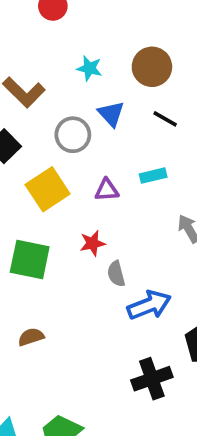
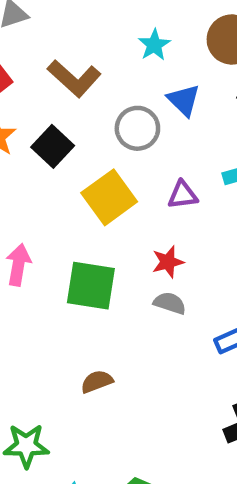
cyan star: (89, 68) -> (154, 45), turned 30
gray semicircle: (116, 274) -> (170, 303), moved, turned 125

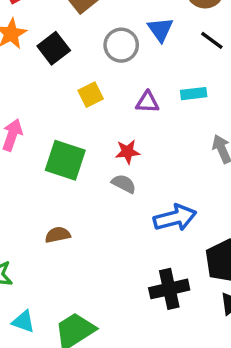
yellow square: (109, 197) -> (91, 95), size x0.6

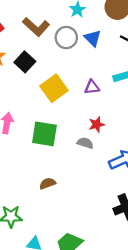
gray circle: (121, 45) -> (66, 38), moved
yellow square: (91, 95) -> (54, 88), size x1.6
red star: (128, 152) -> (97, 125), moved

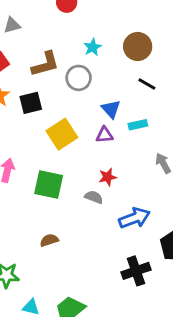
brown L-shape: (36, 27) -> (45, 64), turned -60
blue triangle: (93, 38) -> (111, 109), moved
black square: (25, 62) -> (31, 103), turned 30

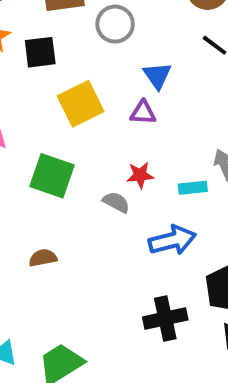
cyan rectangle: (138, 125) -> (193, 188), moved

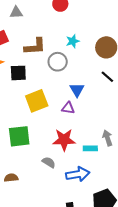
red star: (140, 175) -> (64, 140), size x1.6
green square: (52, 176) -> (19, 136), turned -30
gray semicircle: (116, 202) -> (49, 162), moved

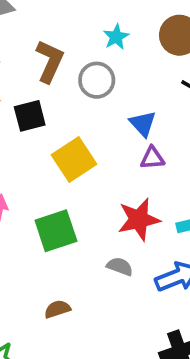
brown L-shape: (35, 46) -> (50, 61), turned -50
purple triangle: (68, 108) -> (152, 158), moved

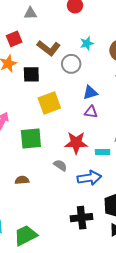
brown L-shape: (50, 61) -> (49, 48), turned 90
blue triangle: (143, 124) -> (90, 93), turned 42

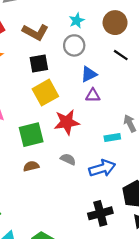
gray circle: (71, 64) -> (74, 45), moved
black square: (31, 74) -> (39, 64), moved
red star: (76, 143) -> (67, 122), moved
brown semicircle: (22, 180) -> (31, 166), moved

